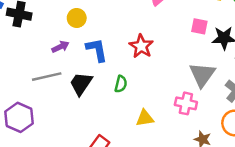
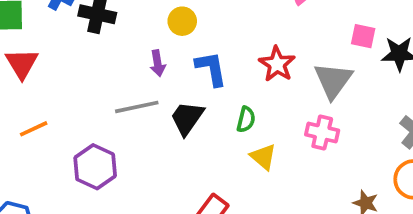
purple arrow: (60, 47) -> (158, 63), turned 105
gray triangle: (202, 75) -> (333, 80), moved
pink cross: (186, 103) -> (322, 133), moved
yellow triangle: (145, 118) -> (263, 157), moved, turned 48

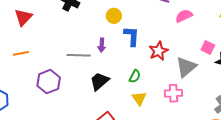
purple arrow: (158, 63) -> (102, 45), moved
blue L-shape: (211, 69) -> (132, 36), moved
black trapezoid: (187, 118) -> (99, 81), moved
pink cross: (322, 133) -> (173, 93), turned -30

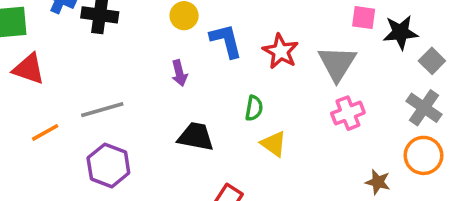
red triangle: (23, 17) -> (29, 69), turned -36
gray line: (79, 55) -> (102, 110), moved
black trapezoid: (99, 81) -> (196, 137), turned 70
pink cross: (173, 93) -> (348, 113), moved

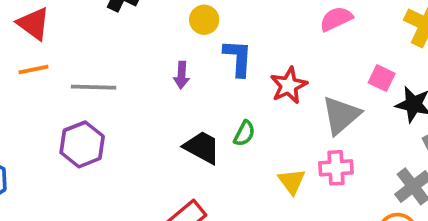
orange line: (45, 132) -> (34, 69), moved
black trapezoid: (196, 137) -> (202, 147), moved
yellow triangle: (274, 144) -> (292, 181), moved

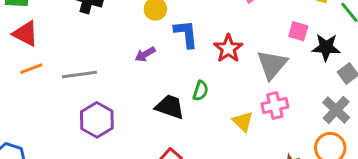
purple arrow: (182, 75) -> (145, 54), turned 66
purple hexagon: (82, 144) -> (97, 120), moved

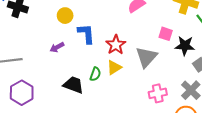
pink cross: (275, 106) -> (158, 93), moved
yellow triangle: (243, 121) -> (114, 67), moved, turned 42

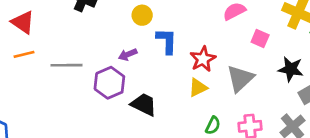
pink square: (166, 34) -> (260, 38), moved
green semicircle: (95, 74) -> (213, 125), moved
purple hexagon: (22, 93) -> (109, 83), moved

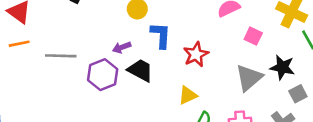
gray triangle: (240, 78) -> (249, 78), moved
yellow triangle: (198, 88) -> (188, 95), moved
black trapezoid: (144, 104) -> (140, 70), moved

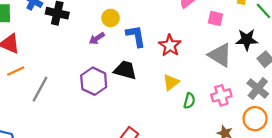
purple arrow: (122, 47) -> (97, 38), moved
gray line: (61, 56) -> (40, 89), moved, turned -50
gray triangle: (249, 78) -> (220, 55), turned -35

